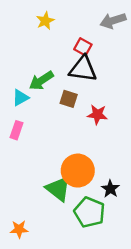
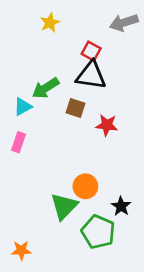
orange circle: (78, 171) -> (85, 186), size x0.7
green triangle: (58, 189) -> (64, 206), turned 36

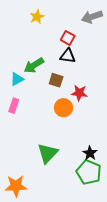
black triangle: (91, 75) -> (68, 56), size x0.7
orange circle: (85, 186) -> (63, 108), moved
green pentagon: (98, 232) -> (89, 172), moved
orange star: (21, 250) -> (16, 186), size x1.5

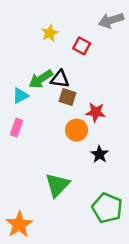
yellow star: (37, 17) -> (50, 33), moved
black triangle: (68, 56) -> (60, 79), moved
black star: (90, 153) -> (99, 154), moved
orange star: (16, 186) -> (19, 225), turned -30

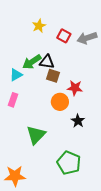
gray arrow: (111, 20) -> (87, 38), moved
green triangle: (57, 185) -> (36, 135), moved
green pentagon: (107, 208) -> (69, 163), moved
orange star: (19, 225) -> (15, 176), turned 30

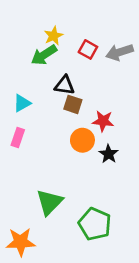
green arrow: (32, 62) -> (44, 55), moved
black star: (78, 121) -> (109, 154), moved
green triangle: (36, 135) -> (49, 202), moved

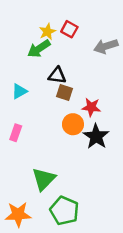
red square: (88, 49) -> (69, 29), moved
pink rectangle: (18, 137) -> (16, 133), moved
black star: (109, 154) -> (96, 136), size x1.5
green pentagon: (95, 224) -> (64, 211), moved

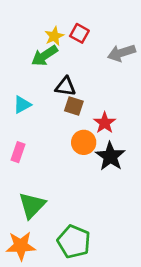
red star: (91, 107) -> (105, 123), turned 30
green triangle: (44, 179) -> (32, 205), moved

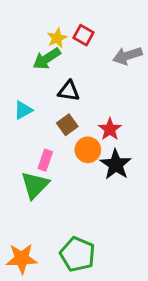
brown square: (74, 106) -> (67, 125), moved, turned 36
pink rectangle: (18, 152) -> (45, 160), moved
green triangle: (32, 205) -> (35, 185), moved

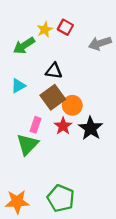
green arrow: (47, 59) -> (24, 46), moved
brown square: (67, 125) -> (53, 97), size x1.5
red star: (110, 129) -> (63, 126), moved
orange circle: (88, 150) -> (72, 105), moved

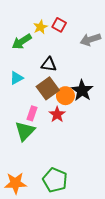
black star: (91, 128) -> (82, 90), moved

